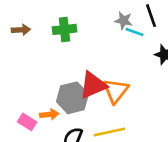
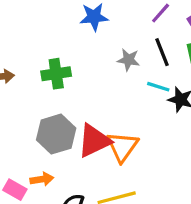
cyan line: (135, 32) -> (158, 87), moved
gray hexagon: (72, 98) -> (56, 134), moved

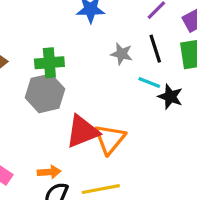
gray hexagon: (56, 134) -> (45, 93), moved
orange arrow: (42, 179) -> (49, 172), moved

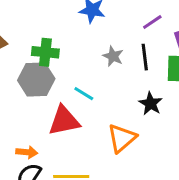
cyan line: (149, 82) -> (84, 94), moved
orange triangle: (110, 139) -> (122, 138), moved

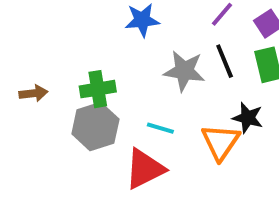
gray star: (113, 56) -> (184, 71), size x1.5
orange triangle: (122, 138) -> (221, 142), moved

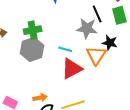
gray star: (184, 71) -> (87, 28), moved
red triangle: (145, 169) -> (72, 69), moved

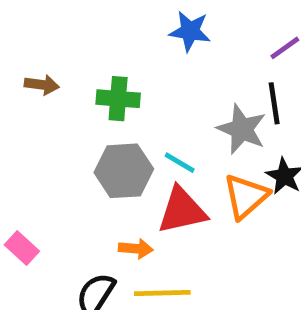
gray hexagon: (32, 49) -> (124, 171), moved
orange arrow: (40, 98) -> (136, 249), moved

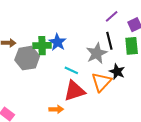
blue star: (190, 31) -> (57, 42), moved, turned 30
gray star: (242, 129) -> (97, 53), turned 30
gray hexagon: (124, 171) -> (27, 58), moved

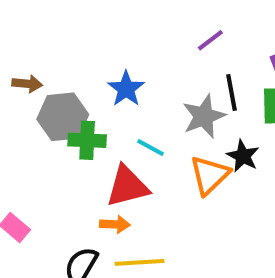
purple line: (112, 16) -> (210, 40), moved
green cross: (42, 46) -> (87, 140), moved
red triangle: (74, 91) -> (127, 186), moved

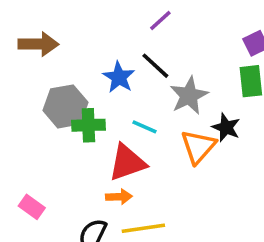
purple line: (210, 40) -> (160, 21), moved
brown arrow: (27, 84) -> (38, 44), moved, size x1.5
black line: (231, 92) -> (155, 66), moved, turned -32

